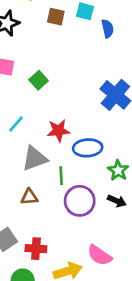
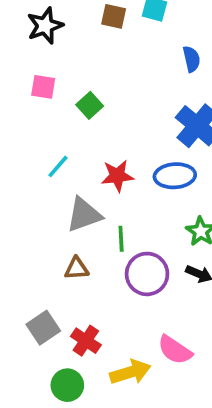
blue semicircle: (108, 29) -> (191, 59), moved
blue ellipse: (88, 148) -> (175, 176), moved
red cross: (36, 249) -> (86, 341), turned 30

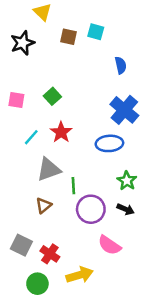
pink square: (43, 87) -> (16, 100), moved
red star: (117, 176) -> (61, 132), moved, turned -30
brown triangle: (77, 268) -> (44, 205), turned -35
gray square: (43, 328) -> (21, 245), turned -30
pink semicircle: (175, 350) -> (109, 245), moved

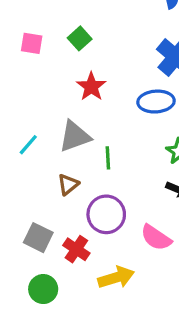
cyan line: (31, 137) -> (28, 145), moved
purple circle: (91, 209) -> (106, 214), moved
green circle: (37, 284) -> (43, 289), moved

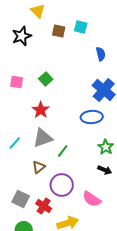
red star: (91, 87) -> (41, 110), moved
green line: (108, 158) -> (63, 151), turned 40

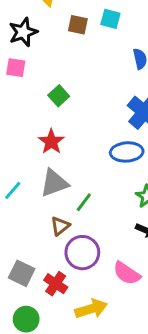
pink square: (17, 82) -> (16, 68), moved
brown triangle: (39, 167) -> (60, 226), moved

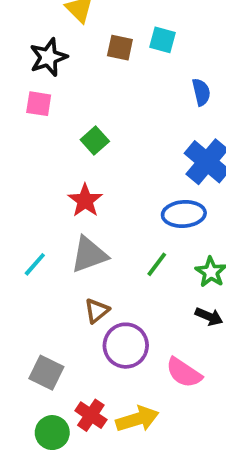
green line: (84, 202) -> (157, 264), moved
red cross: (56, 284) -> (91, 415), moved

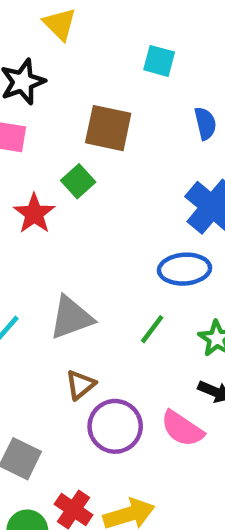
brown square: (120, 48) -> (108, 128), moved, size x1.5
red star: (85, 200) -> (34, 214), moved
pink semicircle: (184, 373) -> (182, 429), moved

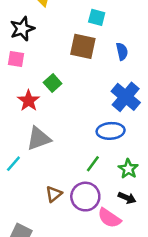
brown square: (108, 128) -> (83, 46), moved
gray triangle: (71, 318) -> (39, 139), moved
purple circle: (115, 426) -> (85, 197), moved

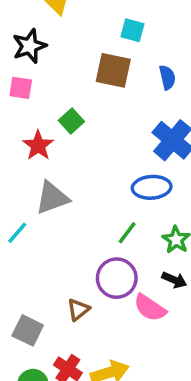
brown triangle: (54, 194) -> (78, 310), moved

